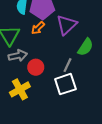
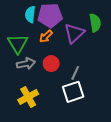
green semicircle: (86, 47) -> (95, 23), moved, turned -42
red circle: (36, 67) -> (51, 64), moved

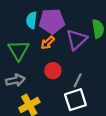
gray arrow: (26, 64) -> (15, 80), moved

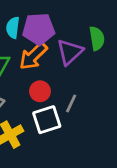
orange arrow: (48, 43) -> (33, 56), size x1.6
white square: (75, 100) -> (47, 120), moved

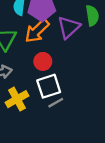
gray line: (71, 103) -> (56, 103), moved, turned 35

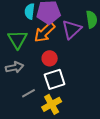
yellow cross: (17, 99) -> (52, 104), moved
gray line: (56, 103) -> (29, 93), moved

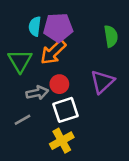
purple triangle: (72, 29) -> (102, 82), moved
gray arrow: (15, 67) -> (37, 93), moved
gray line: (29, 93) -> (22, 120), moved

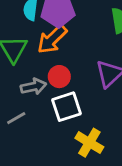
yellow cross: (62, 141) -> (89, 143), moved, turned -30

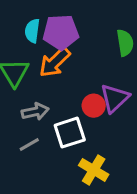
red circle: (59, 77) -> (94, 106), moved
gray line: (16, 118) -> (29, 145), moved

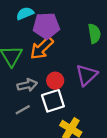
cyan semicircle: (32, 31) -> (25, 13), moved, turned 60
red circle: (94, 106) -> (55, 81), moved

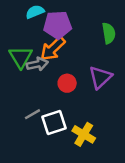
gray arrow: (27, 85) -> (37, 64), moved
white square: (53, 101) -> (54, 122), moved

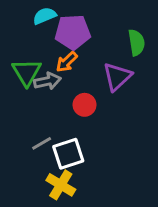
orange arrow: (53, 49) -> (67, 62), size x0.7
purple triangle: (100, 77) -> (117, 77), moved
yellow cross: (84, 134) -> (61, 185), moved

